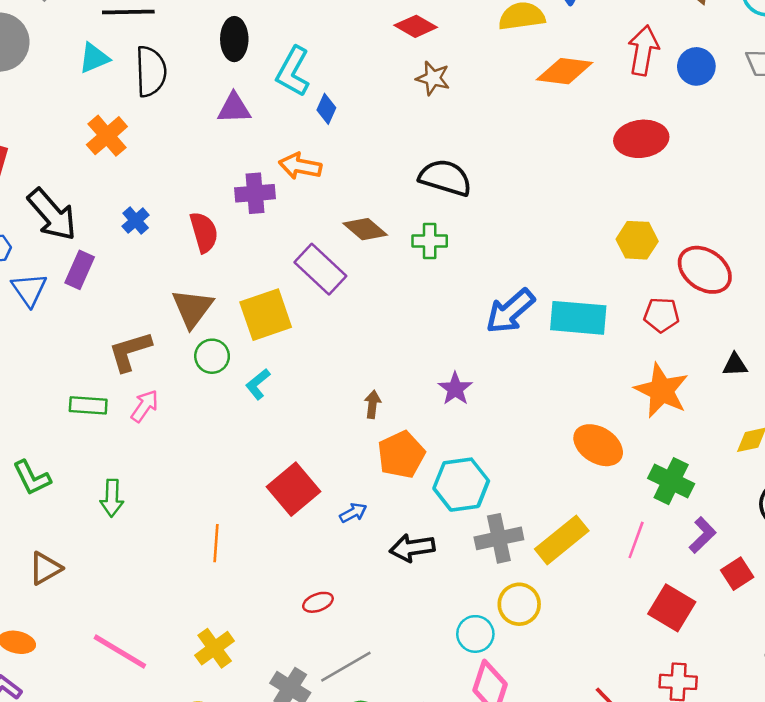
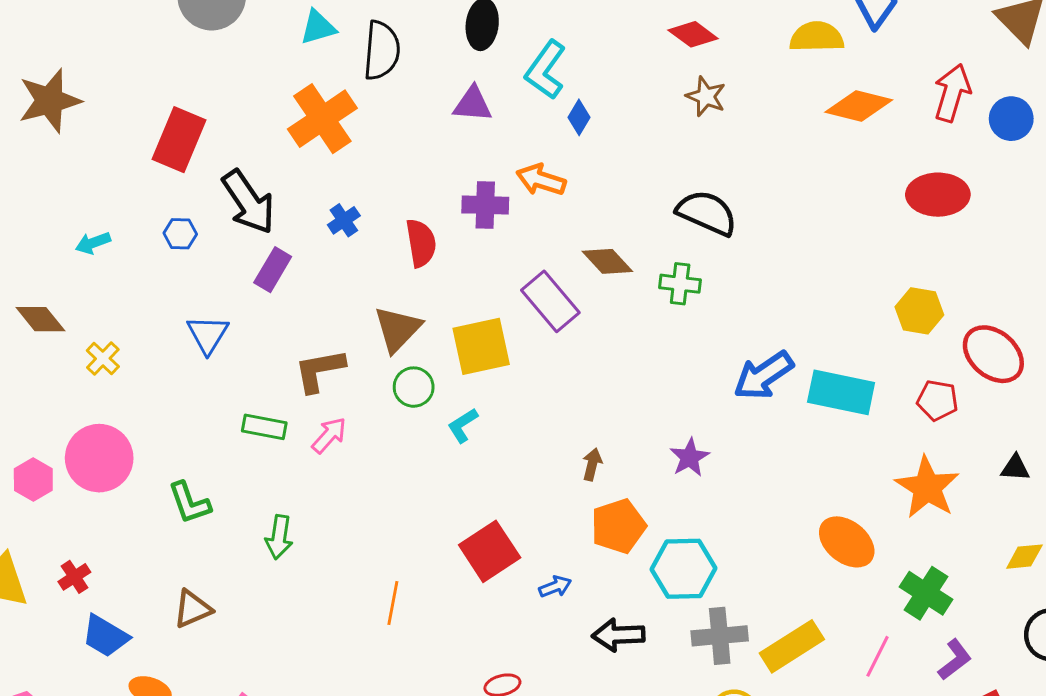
orange cross: (107, 136) -> (322, 119), size x1.4
blue triangle: (29, 290) -> (208, 334), moved

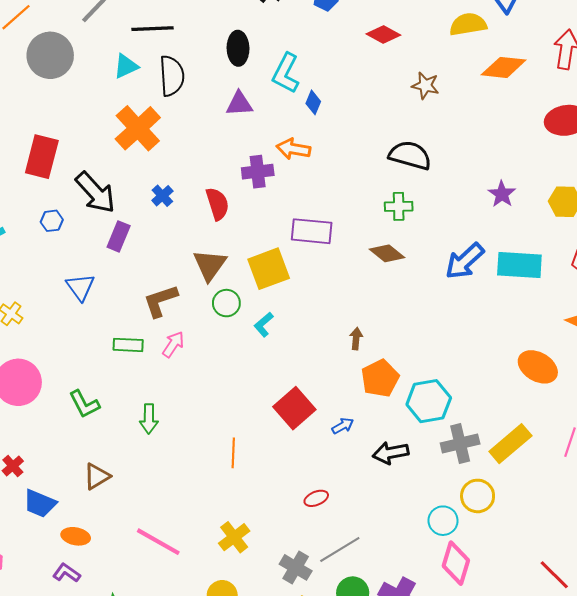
brown star: (706, 96) -> (425, 85), moved
brown diamond: (607, 261) -> (387, 253), moved
purple rectangle: (550, 301) -> (312, 231), turned -36
purple star: (690, 457) -> (502, 194), moved

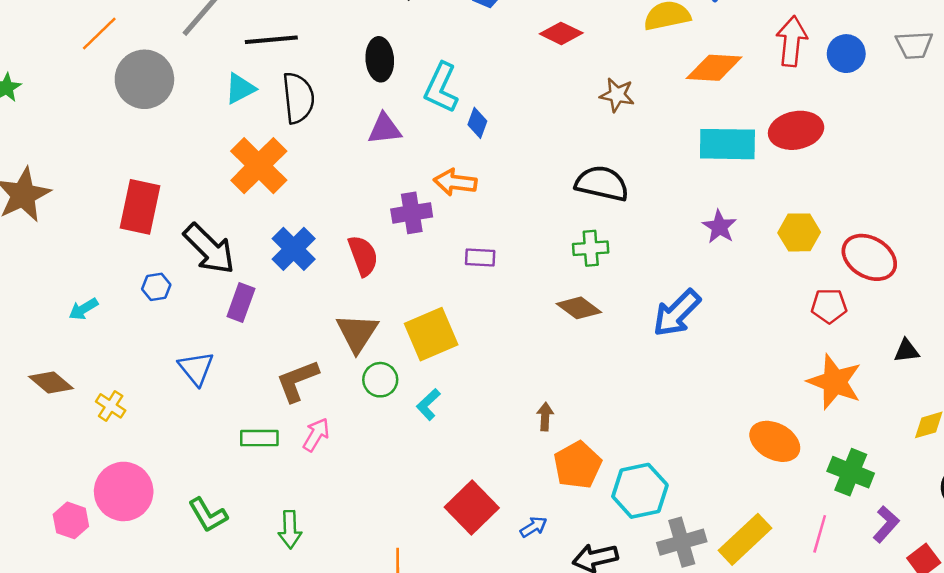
blue cross: (162, 196) -> (294, 249), size x1.6
purple rectangle: (312, 231) -> (480, 257), moved, size x0.6
cyan rectangle: (519, 265) -> (727, 144), moved

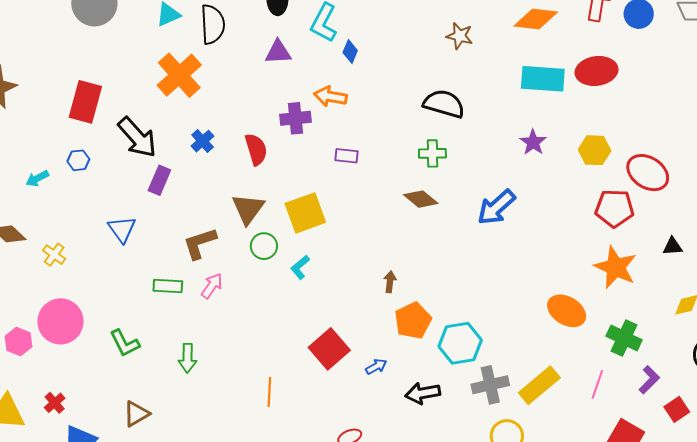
blue cross: (294, 249) -> (203, 141), size x0.7
blue hexagon: (156, 287) -> (78, 160), moved
red pentagon: (829, 306) -> (614, 208), size x1.4

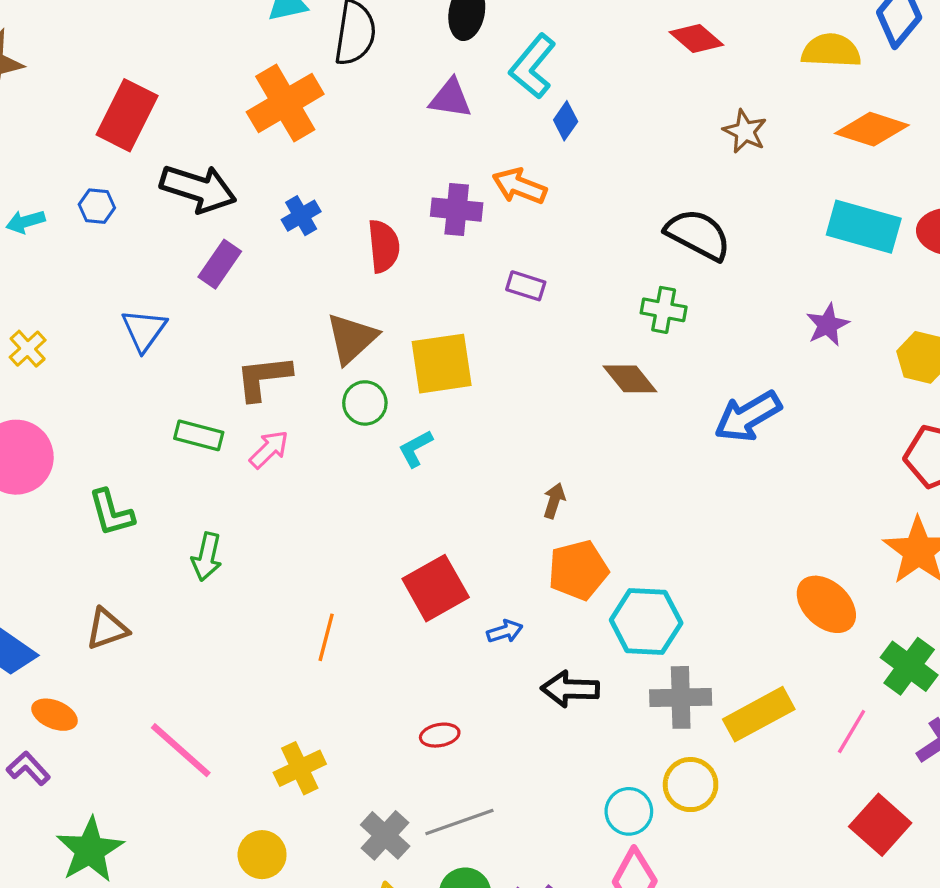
black arrow: (137, 137) -> (198, 189), turned -42

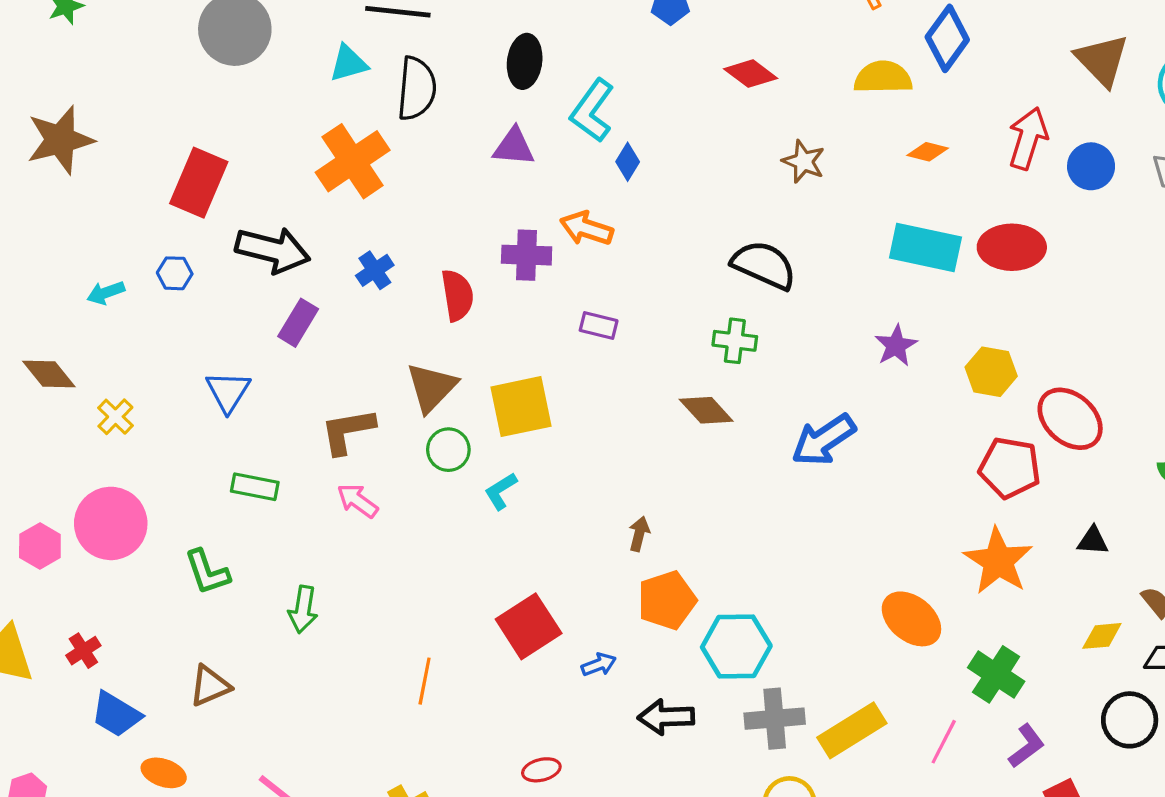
orange diamond: (872, 129) -> (928, 152), size x0.6
green rectangle: (199, 435) -> (255, 487), moved
pink arrow: (269, 449) -> (357, 501), turned -96

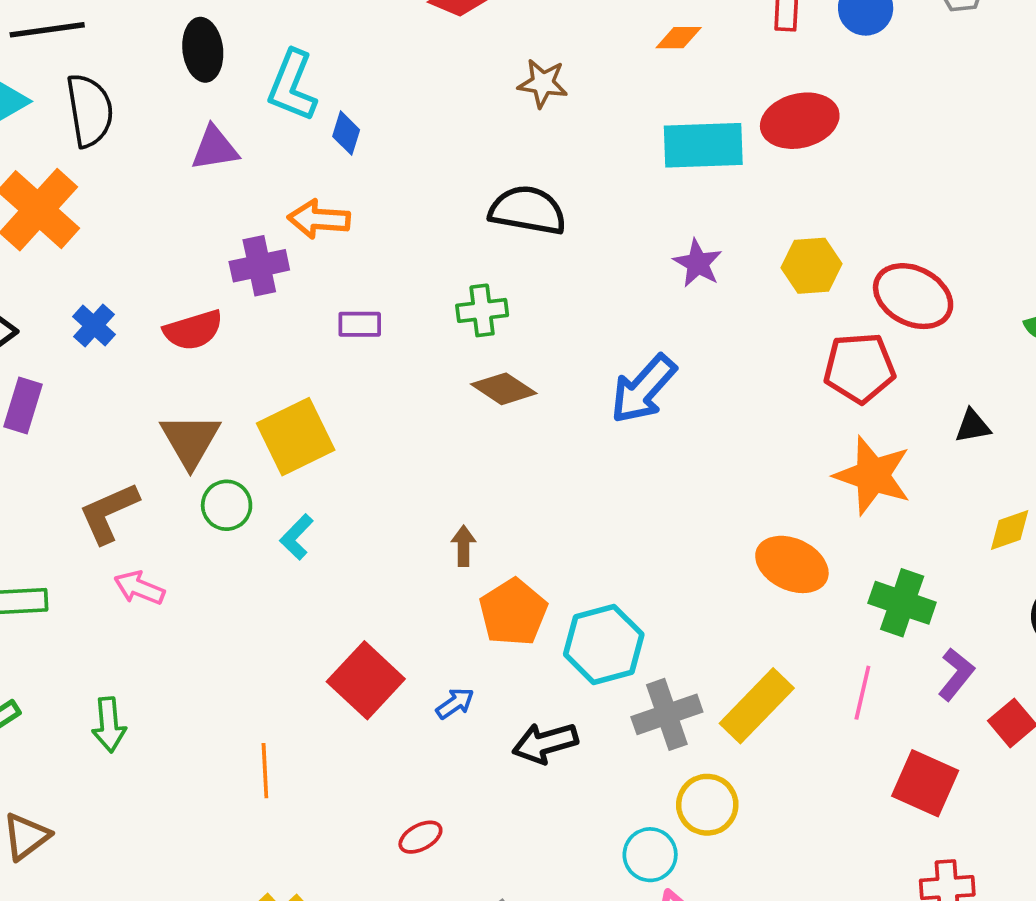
red semicircle: (457, 295) -> (193, 330), turned 96
green cross: (735, 341) -> (482, 310), moved

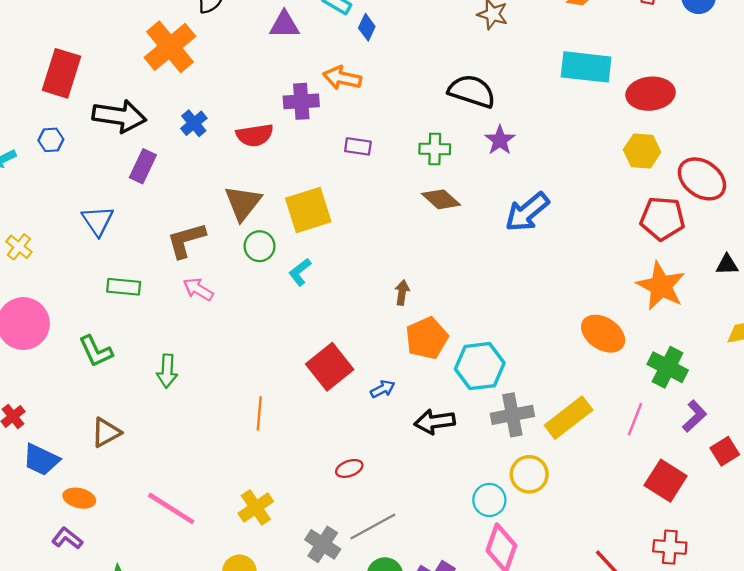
red ellipse: (800, 121) -> (651, 94), moved
purple star: (698, 263) -> (500, 140), moved

